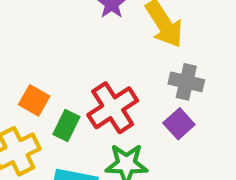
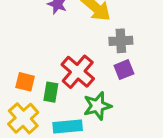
purple square: (179, 124) -> (124, 70), turned 36

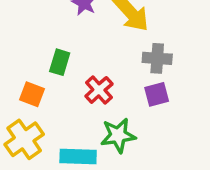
red cross: (78, 72) -> (99, 90), size x0.7
green rectangle: (51, 92) -> (60, 62), moved

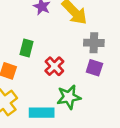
purple square: (157, 94) -> (94, 68), turned 35

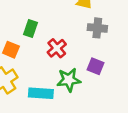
purple square: (94, 68) -> (95, 66), moved

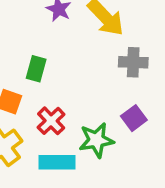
red cross: (57, 48) -> (51, 121), moved
purple square: (95, 66) -> (134, 118), turned 35

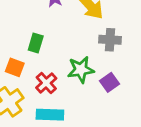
green star: (96, 140) -> (81, 70), moved

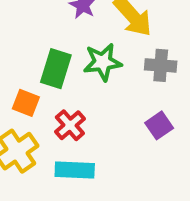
green rectangle: (36, 43) -> (56, 69), size x1.4
green star: (81, 70) -> (103, 62), moved

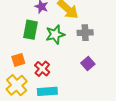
green rectangle: (56, 69) -> (31, 30), moved
orange square: (26, 103) -> (18, 60), turned -32

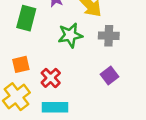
green rectangle: (31, 30) -> (26, 18), moved

